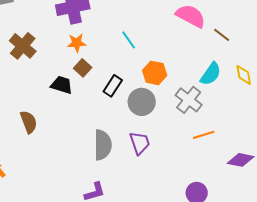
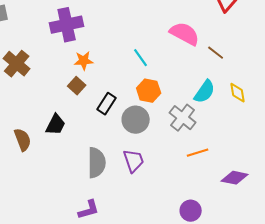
cyan line: (129, 40) -> (141, 58), moved
orange star: (77, 43) -> (84, 61), moved
black trapezoid: (62, 85) -> (56, 125), moved, turned 100

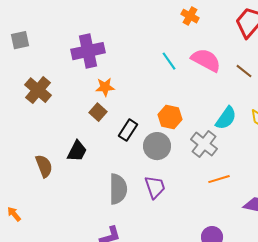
brown line: (216, 53) -> (244, 71), moved
cyan line: (141, 58) -> (169, 61), moved

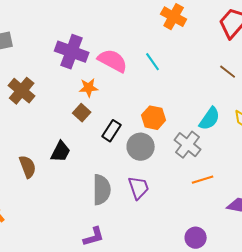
orange cross: (190, 16) -> (174, 17), size x1.4
purple cross: (88, 51) -> (72, 52), turned 32
pink semicircle: (206, 60) -> (113, 61), moved

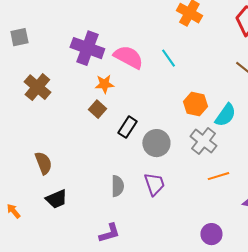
orange hexagon: (154, 118) -> (195, 104), moved
black trapezoid: (61, 152) -> (56, 199), moved, turned 40
gray semicircle: (102, 190) -> (117, 186), size x0.7

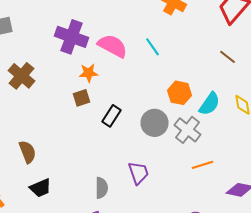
brown square: (97, 109) -> (82, 98), turned 30
gray circle: (156, 143) -> (154, 123), moved
gray semicircle: (117, 186) -> (102, 188), moved

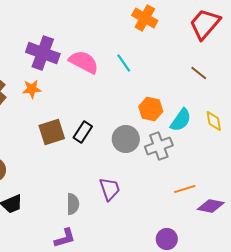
orange star: (88, 73) -> (32, 89), moved
brown square: (82, 98) -> (52, 132), moved, size x1.5
gray cross: (188, 130) -> (159, 146), turned 32
orange line: (202, 165) -> (185, 189), moved

